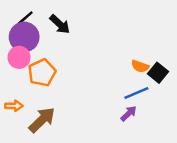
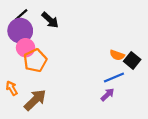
pink circle: (19, 57) -> (26, 48), moved
orange arrow: (14, 106) -> (12, 88), turned -120

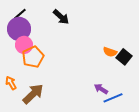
black arrow: (50, 20) -> (61, 17), moved
blue line: (114, 78) -> (113, 98), moved
purple arrow: (108, 95) -> (101, 89), turned -104

